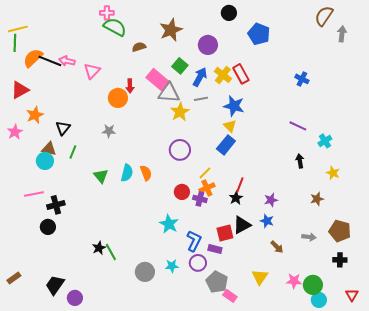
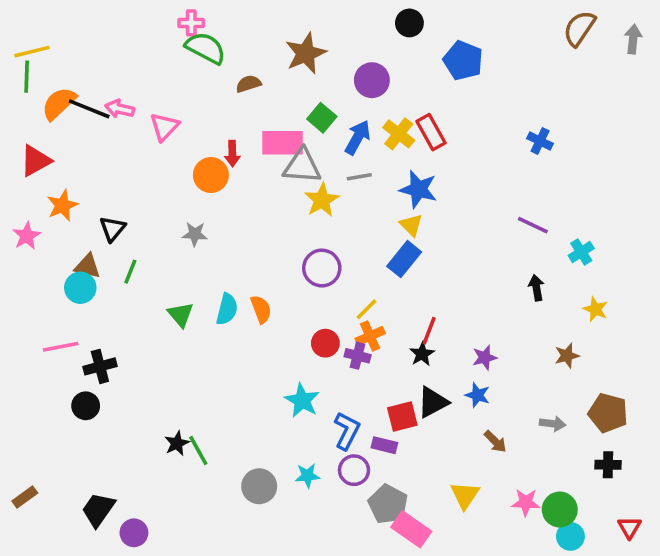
gray arrow: (342, 34) -> (633, 39), moved
pink rectangle: (158, 80) -> (282, 143), turned -40
pink rectangle: (230, 296) -> (411, 529), size x1.5

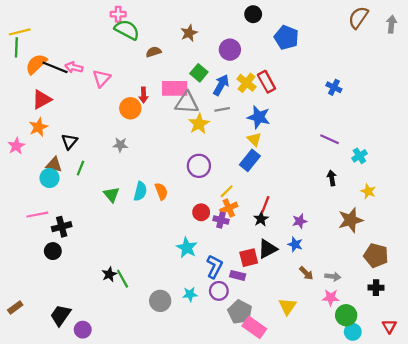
brown star: (306, 53) -> (189, 33), size x0.7
red triangle: (36, 161) -> (42, 99), moved
brown star: (567, 356) -> (351, 220), size x1.6
gray arrow: (553, 424) -> (333, 277), moved
pink star: (526, 502) -> (331, 298), moved

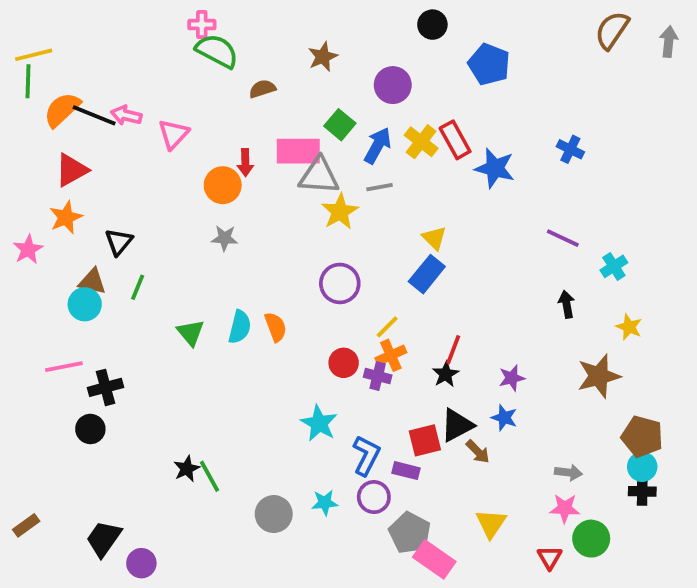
blue star: (259, 117) -> (495, 168), moved
gray star: (120, 145) -> (225, 238), moved
brown arrow: (306, 273) -> (478, 452), moved
red triangle: (389, 326) -> (550, 557), moved
cyan circle: (353, 332) -> (642, 467), moved

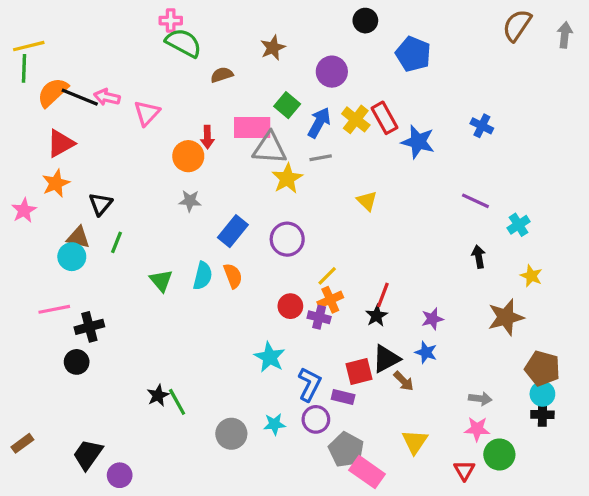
blue rectangle: (427, 274) -> (233, 231), moved

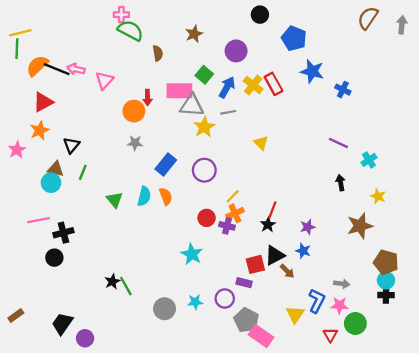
brown semicircle: (222, 75) -> (158, 53), turned 98
blue star: (418, 142) -> (312, 71), moved
blue L-shape: (310, 384) -> (317, 301), moved

